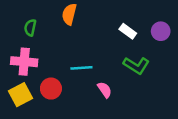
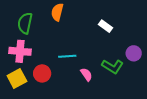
green semicircle: (30, 28) -> (25, 23), size x1.5
purple circle: (161, 31) -> (134, 53), moved
green L-shape: (136, 65) -> (113, 66), moved

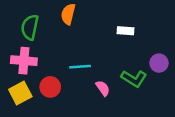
white rectangle: (106, 26) -> (126, 31), turned -32

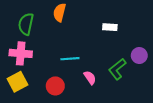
green L-shape: (134, 79) -> (117, 69), turned 110
red circle: (50, 87) -> (55, 86), moved

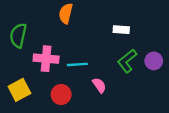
green semicircle: (26, 24) -> (18, 35), moved
pink cross: (21, 53) -> (46, 59), moved
green L-shape: (117, 69) -> (127, 61), moved

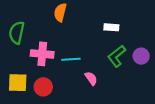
yellow square: (19, 90) -> (18, 83), turned 30
red circle: (61, 94) -> (43, 87), moved

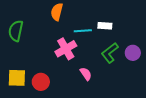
pink cross: (42, 54) -> (66, 49), moved, turned -35
cyan line: (71, 59) -> (83, 31), moved

